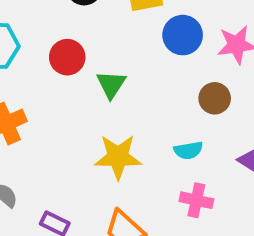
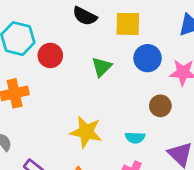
red circle: (67, 57) -> (50, 55), moved
green triangle: (111, 84) -> (102, 67), moved

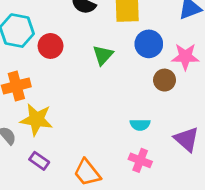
brown circle: (160, 106) -> (165, 80), moved
yellow star: (86, 132) -> (36, 119), moved

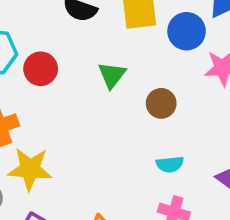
blue circle: (149, 44) -> (187, 31), moved
brown circle: (165, 80) -> (161, 103), moved

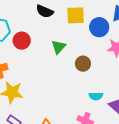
cyan semicircle: (170, 164) -> (96, 96), moved

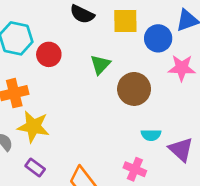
brown circle: (83, 64) -> (134, 89), size x1.5

